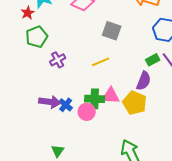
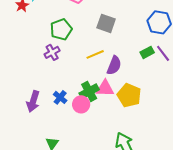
green pentagon: (37, 37) -> (61, 29), moved
purple semicircle: (144, 81) -> (114, 65), moved
green cross: (95, 99) -> (89, 91), turned -30
purple arrow: (50, 102) -> (33, 101), moved, turned 100

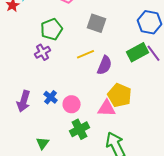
green rectangle: (147, 52) -> (138, 52), size x1.5
pink triangle: (105, 88) -> (107, 108), moved
green cross: (89, 91) -> (80, 129), moved

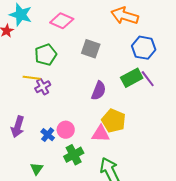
purple cross: (43, 52) -> (43, 87), moved
yellow line: (86, 54) -> (32, 78), moved, turned 30
blue cross: (51, 97) -> (48, 135), moved

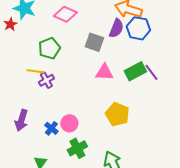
blue hexagon: (144, 48) -> (138, 28), moved
purple semicircle: (99, 91) -> (116, 28), moved
pink triangle: (101, 134) -> (104, 72), moved

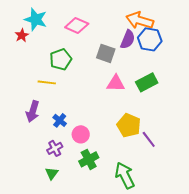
purple line: (151, 72) -> (149, 139), moved
purple cross: (46, 80) -> (55, 148), moved
purple arrow: (21, 120) -> (33, 111), moved
blue cross: (51, 128) -> (60, 120), moved

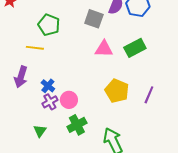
green pentagon: (61, 59) -> (49, 25), turned -30
purple line: (149, 139) -> (149, 95), moved, turned 60
purple cross: (55, 148) -> (50, 102), moved
green triangle: (52, 173) -> (40, 131), moved

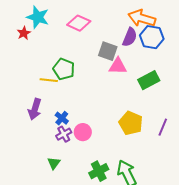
green pentagon: (49, 25) -> (64, 69), moved
pink triangle: (104, 49) -> (118, 66), moved
green cross: (77, 125) -> (99, 171), moved

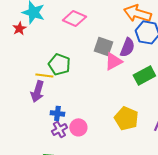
purple semicircle: (130, 37) -> (127, 47), moved
pink triangle: (118, 66) -> (113, 61), turned -30
purple arrow: (35, 109) -> (37, 91), moved
blue cross: (62, 118) -> (57, 113), turned -32

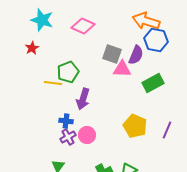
red star: (19, 28) -> (32, 48), moved
pink triangle: (113, 61) -> (122, 69), turned 30
green pentagon: (59, 64) -> (68, 72), turned 30
purple arrow: (37, 91) -> (83, 99), moved

